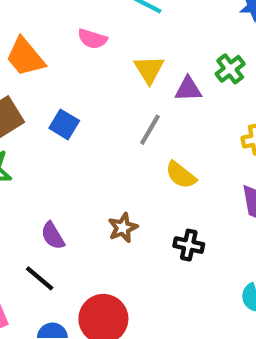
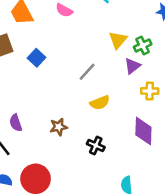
yellow triangle: (149, 69) -> (118, 40), moved
purple triangle: (188, 89) -> (132, 66), moved, turned -48
yellow semicircle: (181, 175) -> (100, 103), turned -72

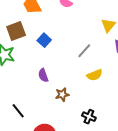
purple semicircle: (16, 123) -> (43, 75), moved
black cross: (96, 145) -> (89, 117), moved

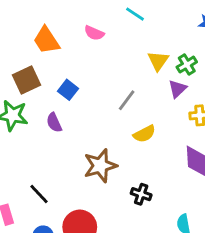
purple semicircle: (43, 75) -> (54, 123), moved
brown star: (62, 95) -> (100, 166), size x1.6

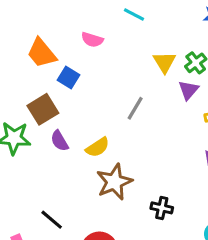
brown square: (27, 80) -> (43, 109), moved
blue square: (68, 90) -> (69, 78), moved
yellow semicircle: (144, 134) -> (98, 147), moved

